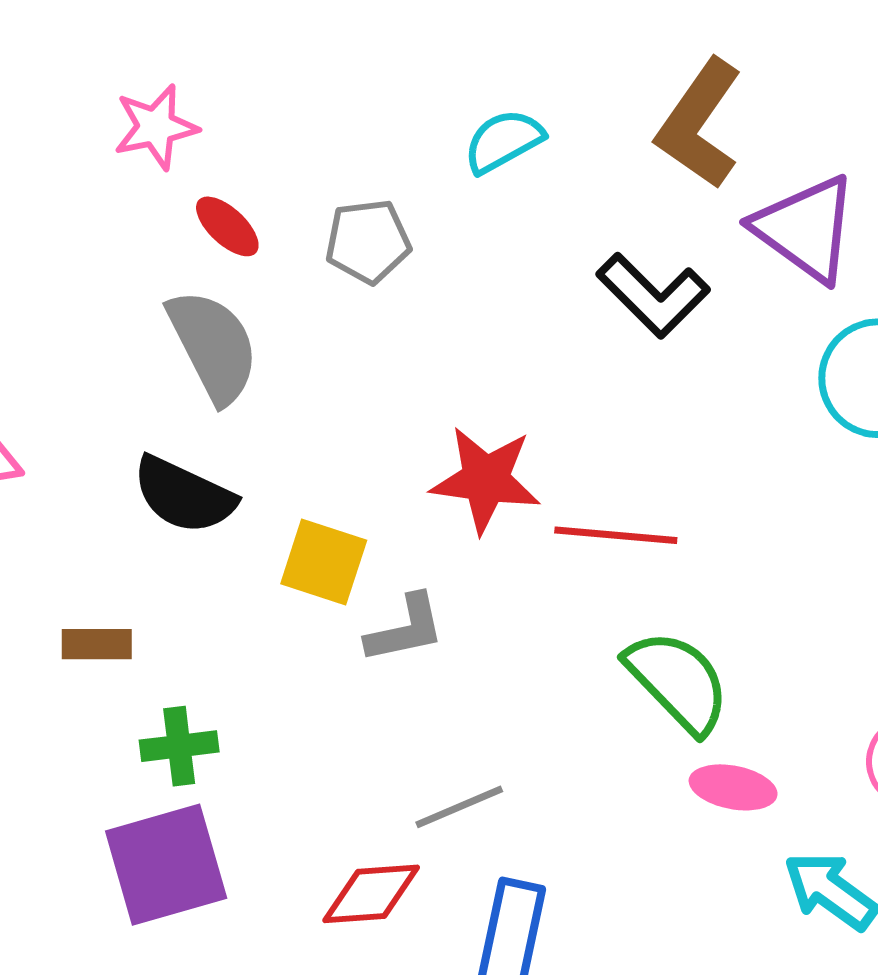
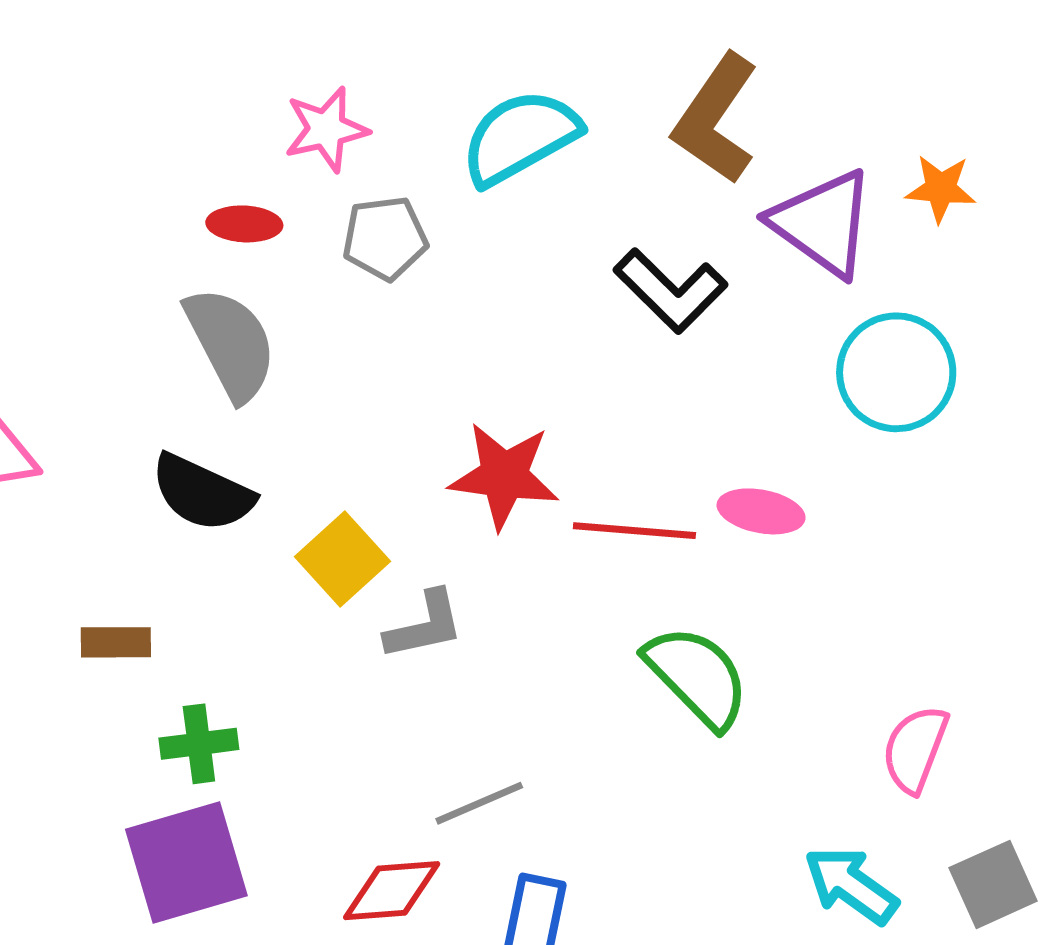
pink star: (156, 127) -> (326, 129), moved
cyan semicircle: (503, 141) -> (520, 137), size x1.5
red ellipse: (227, 226) -> (244, 224), turned -40
yellow square: (324, 562) -> (342, 559), turned 30
pink ellipse: (733, 787) -> (761, 511), moved

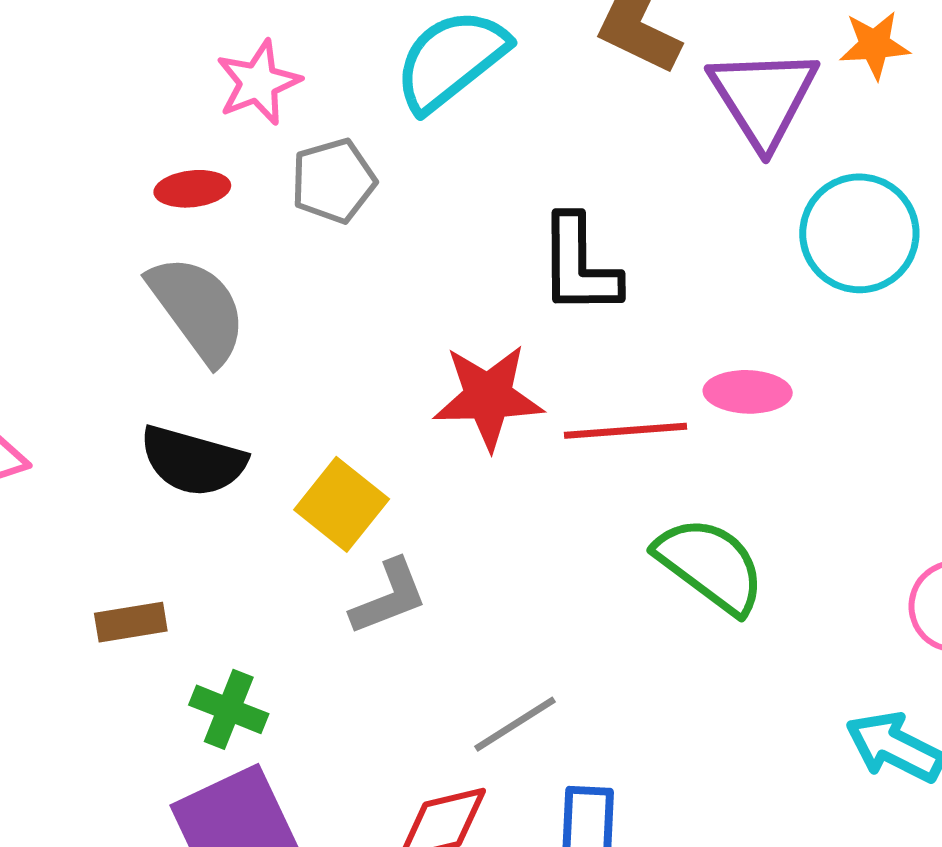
purple triangle: (823, 223) -> (763, 97), turned 31
black L-shape: (671, 291) -> (579, 265), moved, turned 54
gray L-shape: (425, 625) -> (389, 597), moved
green cross: (199, 744) -> (229, 709), turned 38

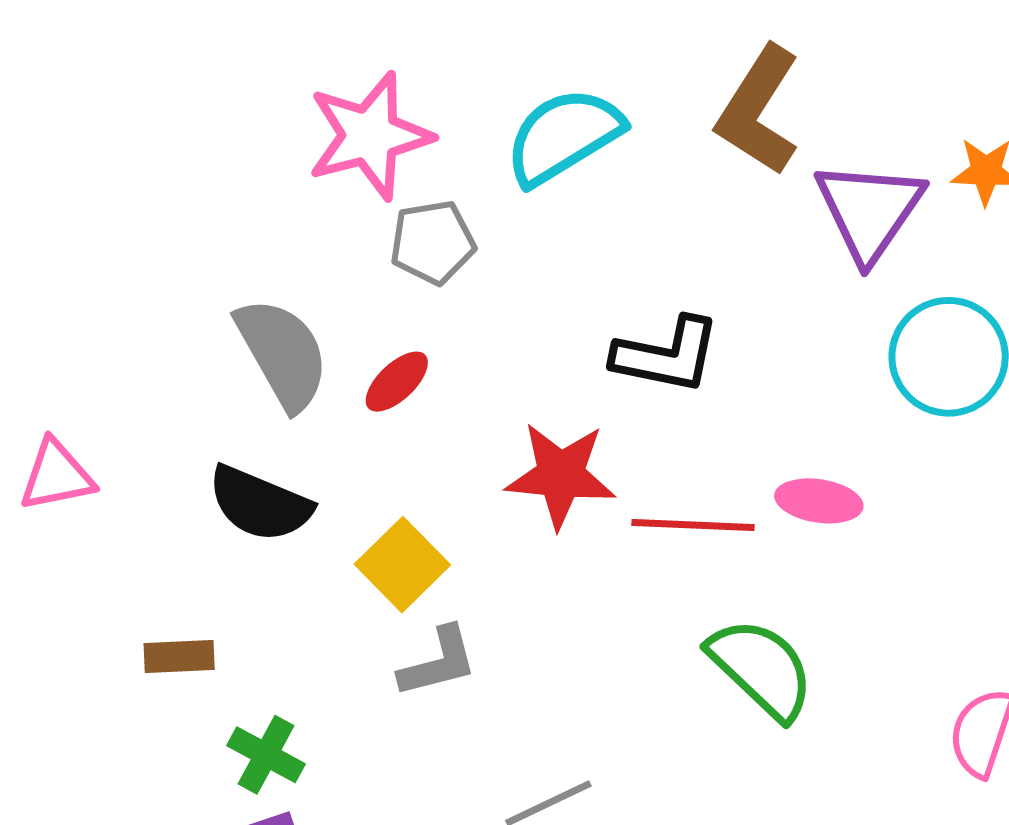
pink star: (258, 83) -> (370, 136), size x1.5
red ellipse: (192, 189) -> (397, 382), moved, turned -44
black L-shape: (579, 265) -> (667, 355), turned -85

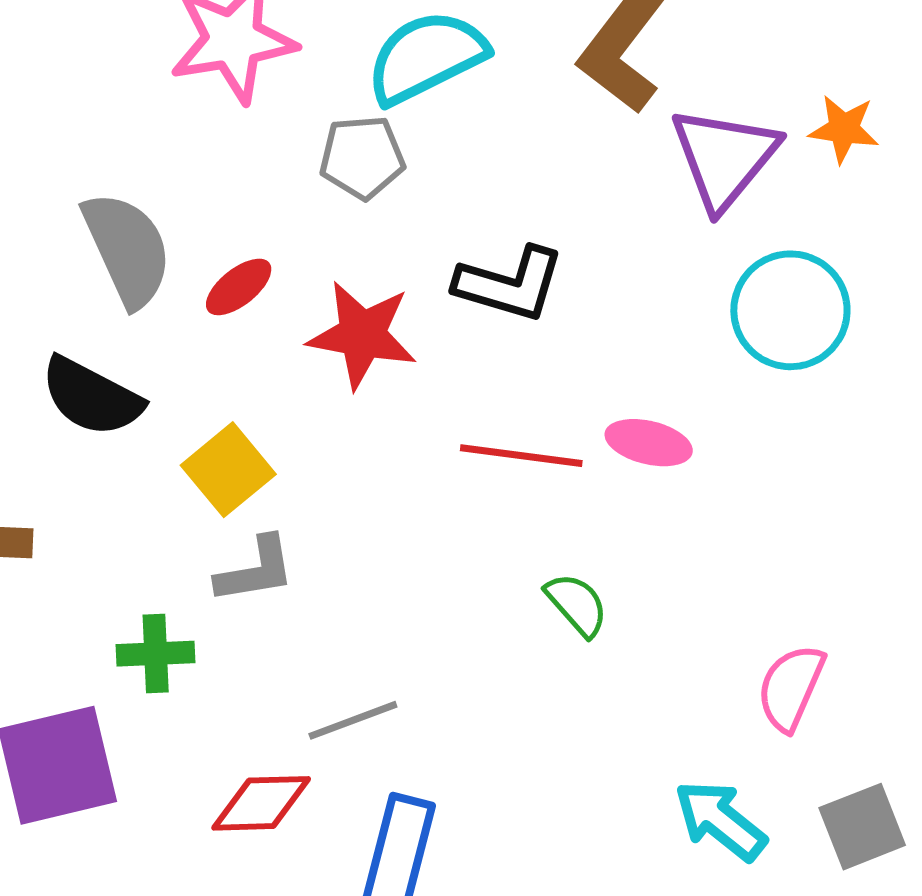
gray pentagon: (433, 242) -> (362, 157), moved
red star: (561, 475) -> (362, 335), moved
green semicircle: (761, 668) -> (577, 604), size x0.6
green cross: (266, 755) -> (156, 654), moved, turned -36

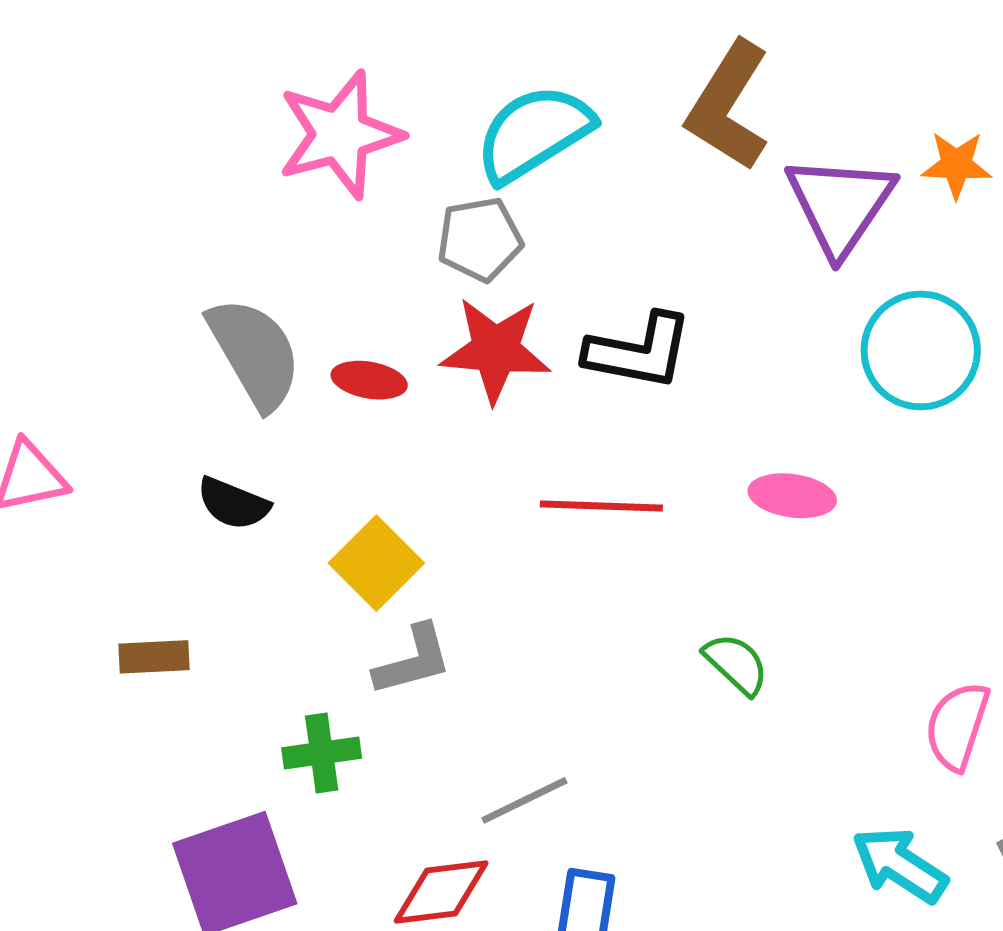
red ellipse: (239, 287) -> (369, 380), turned 54
red star: (362, 335) -> (496, 350), moved
black semicircle: (92, 397) -> (233, 503), size x0.7
red line: (521, 456) -> (601, 506), moved

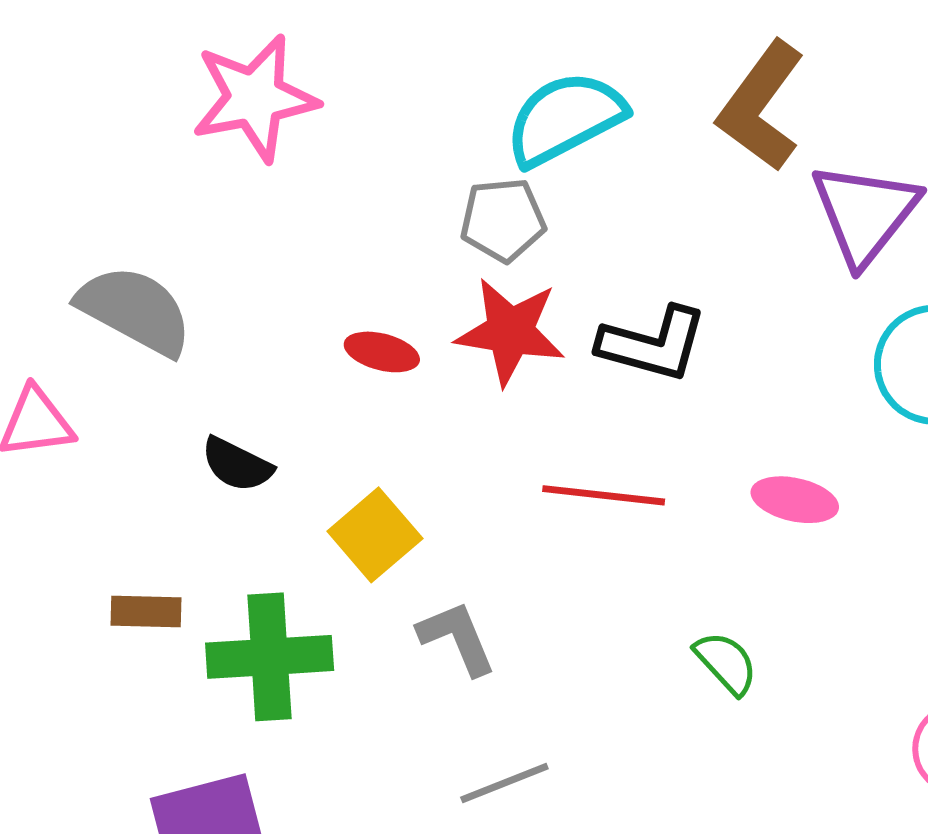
pink star: (340, 135) -> (255, 98), moved
gray semicircle: (255, 353) -> (135, 310), moved, turned -36
gray L-shape: (413, 660) -> (457, 638), moved, turned -102
green cross: (322, 753) -> (270, 657), moved, size x1.6

